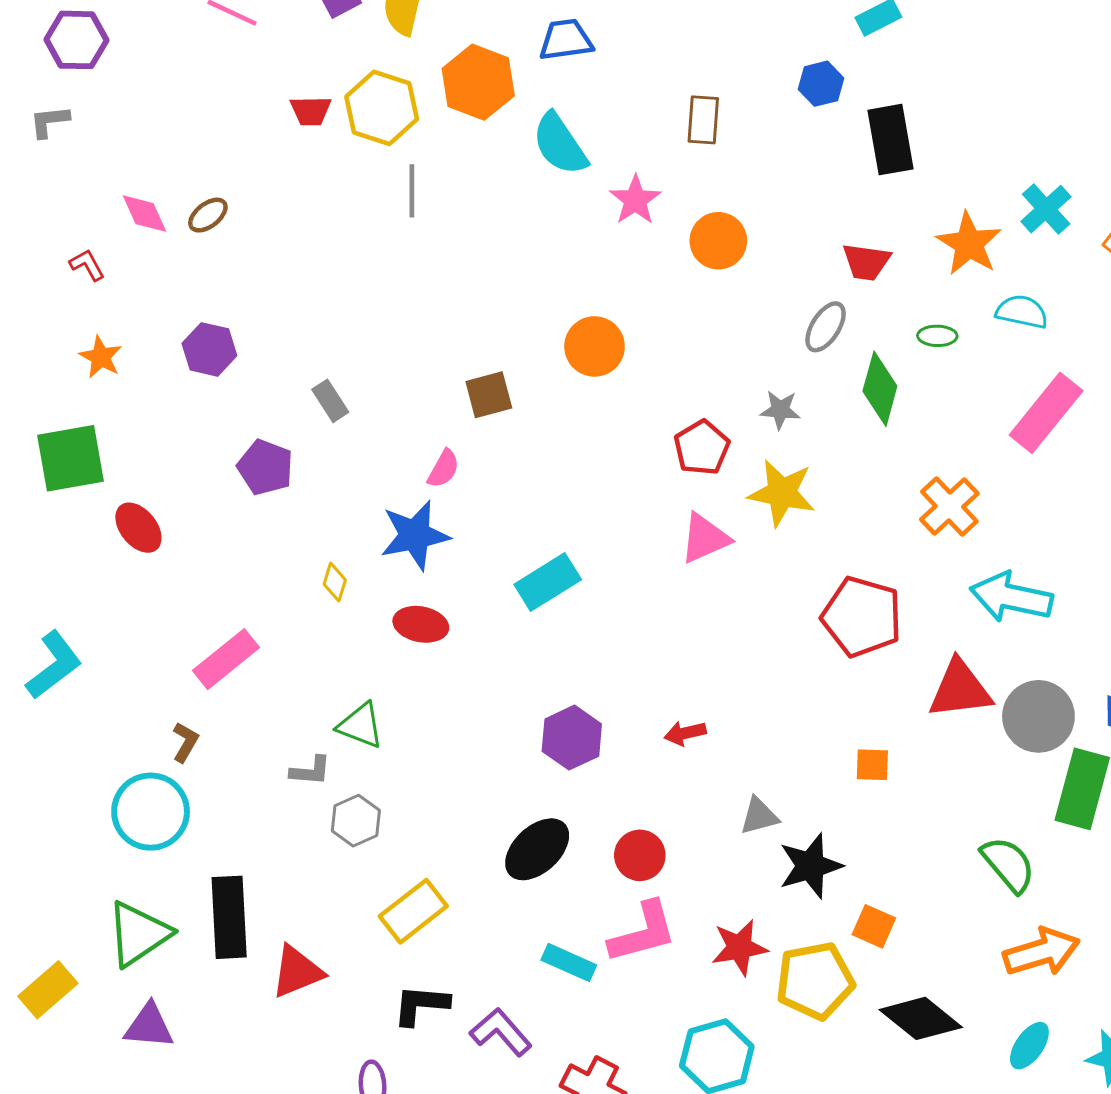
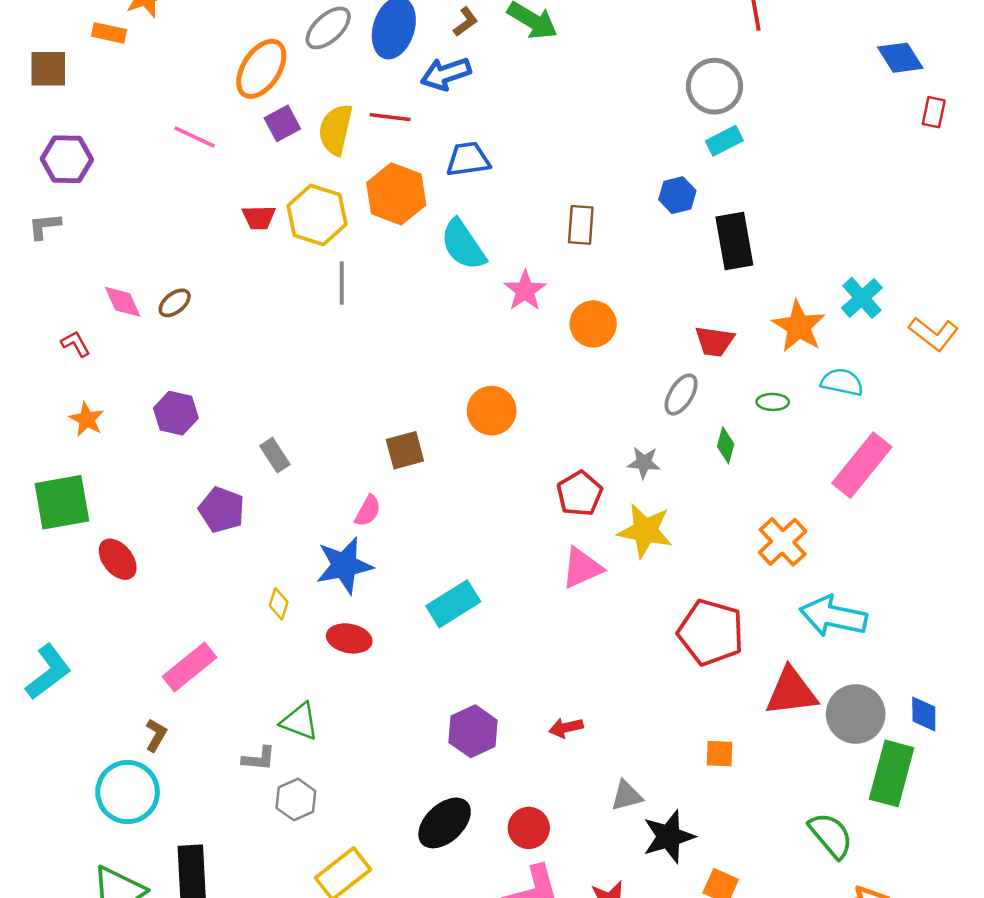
green diamond: (880, 389) -> (726, 445), size x0.6

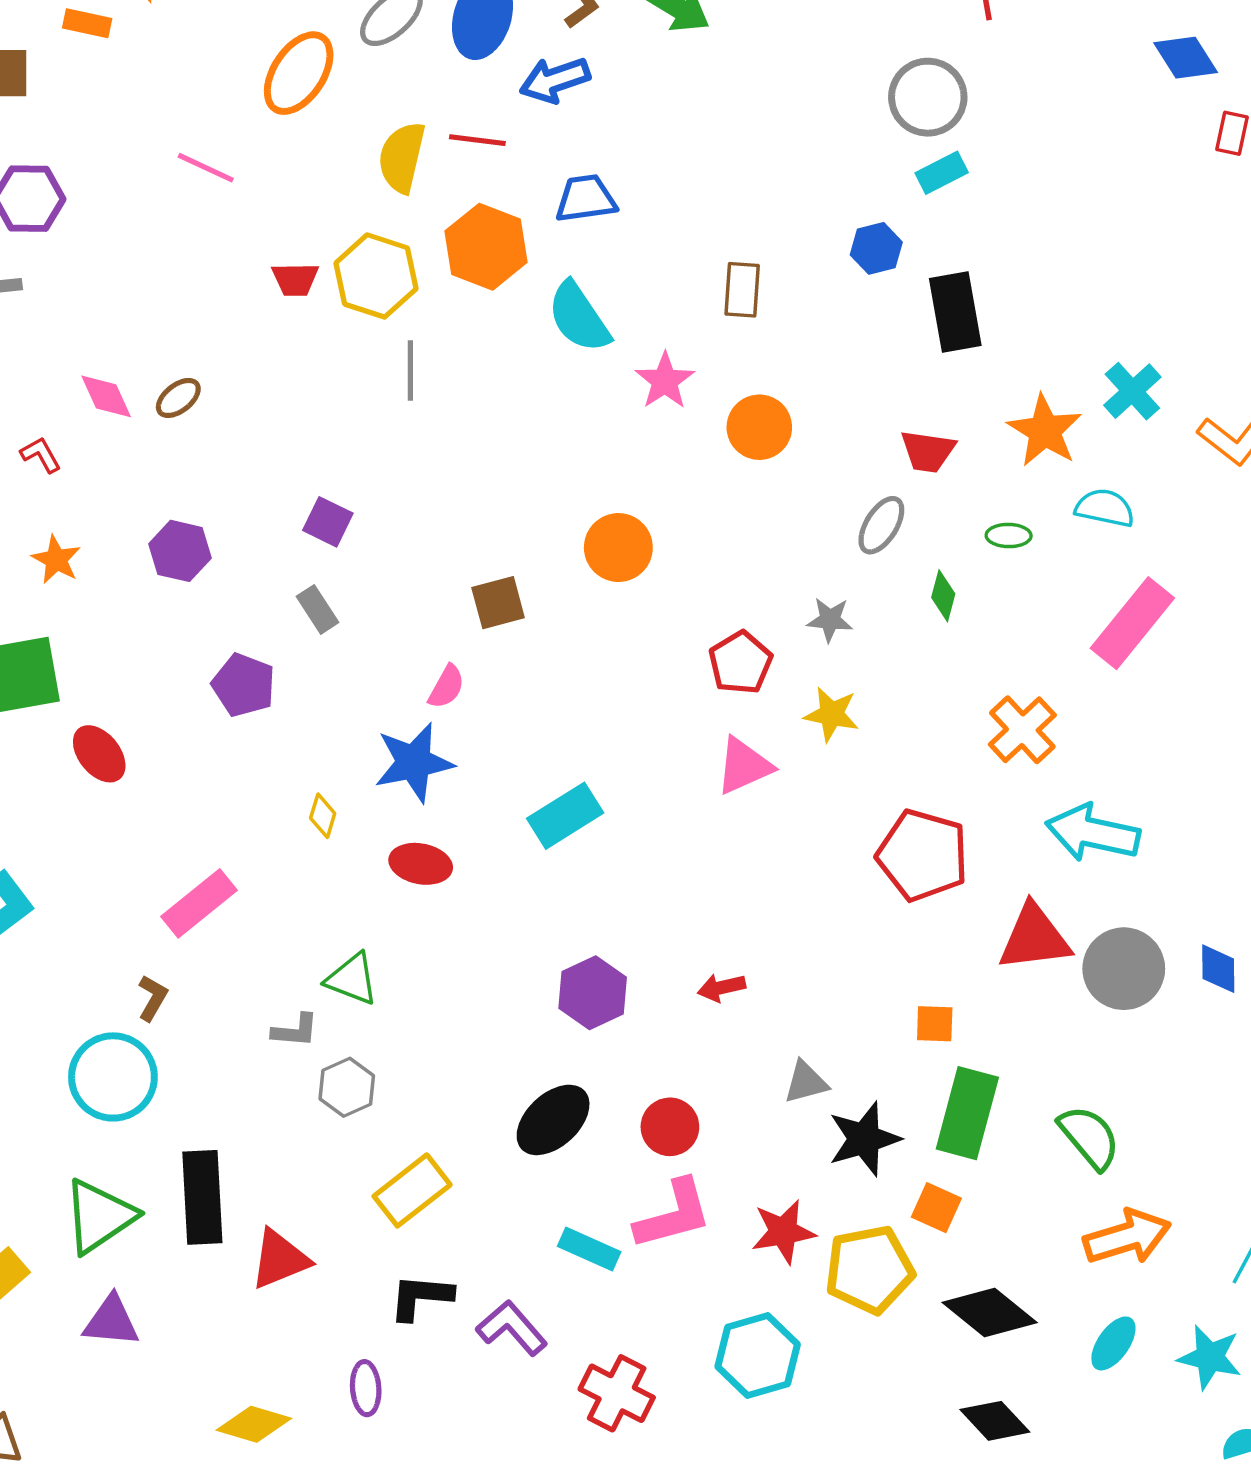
purple square: (282, 123) -> (328, 522), moved, turned -36
yellow star: (645, 531) -> (832, 714), size x0.7
green rectangle: (892, 773) -> (967, 1113), moved

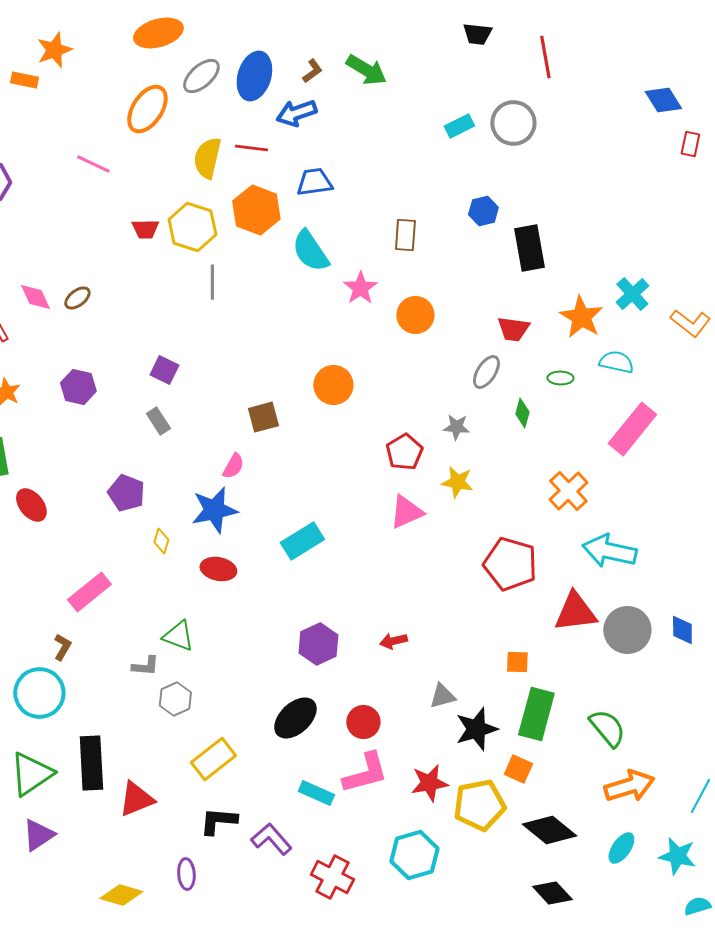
cyan rectangle: (942, 173) -> (459, 126), moved
purple pentagon: (244, 685) -> (126, 493), moved
purple triangle: (111, 1321) -> (38, 835), turned -39

